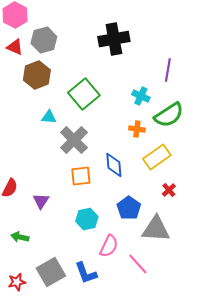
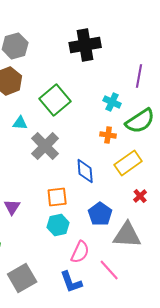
orange square: (81, 176) -> (57, 197), moved
blue L-shape: (86, 273) -> (71, 282), moved

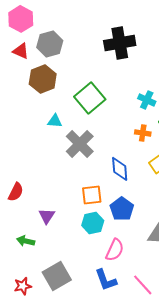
purple triangle: (12, 207) -> (47, 216), moved
blue pentagon: (100, 214) -> (122, 209), moved
pink line: (109, 270) -> (143, 285), moved

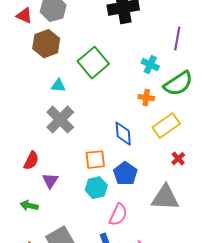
gray cross: (80, 144) -> (60, 120), moved
red semicircle: (16, 192) -> (31, 161), moved

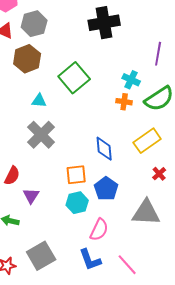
orange cross: (146, 98) -> (124, 102), moved

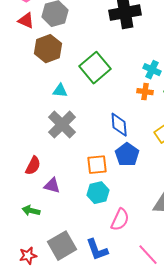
blue diamond: (104, 149) -> (119, 125), moved
blue pentagon: (106, 189) -> (127, 155), moved
purple triangle: (31, 196) -> (52, 186), turned -48
blue L-shape: (90, 260) -> (97, 250), moved

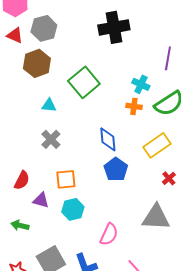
gray cross: (62, 125) -> (51, 139), size x0.7
orange square: (97, 165) -> (66, 179), moved
cyan hexagon: (98, 193) -> (73, 209), moved

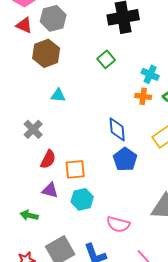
green square: (84, 82) -> (106, 59), moved, size x0.6
gray cross: (51, 139) -> (33, 129), moved
red semicircle: (22, 180) -> (48, 159), moved
pink semicircle: (109, 234) -> (118, 224), turned 80

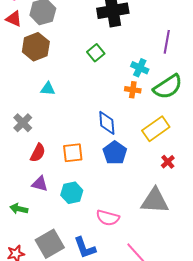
orange square: (75, 169) -> (73, 153), moved

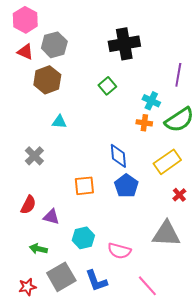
red semicircle: (38, 153) -> (28, 205), moved
cyan hexagon: (72, 193) -> (83, 238), moved
green arrow: (19, 209) -> (38, 249), moved

